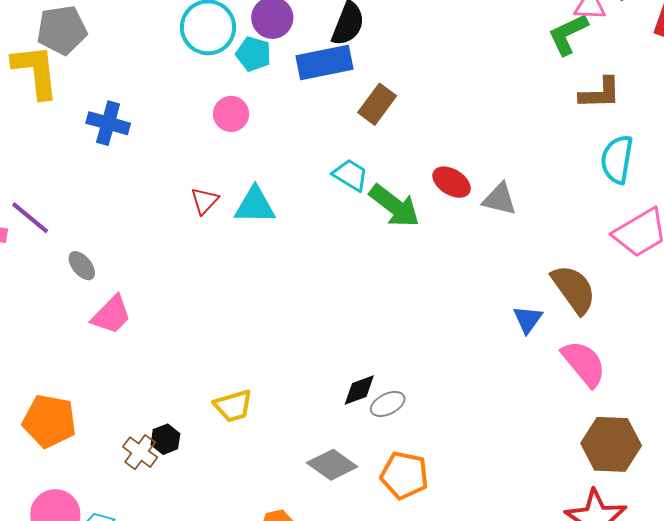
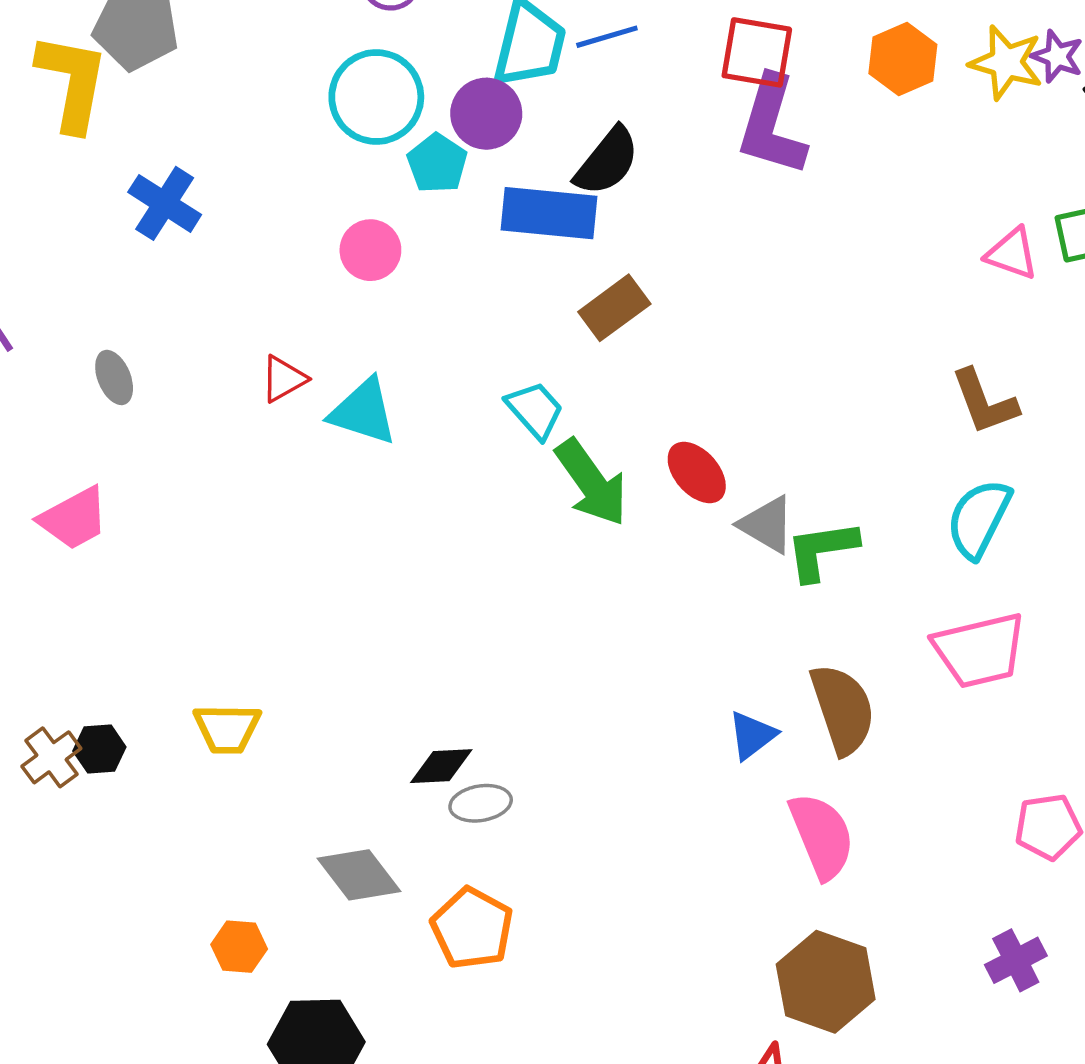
green L-shape: (568, 34) -> (822, 550), moved
brown L-shape: (600, 93) -> (984, 402), turned 54
gray ellipse: (82, 266) -> (114, 377), moved

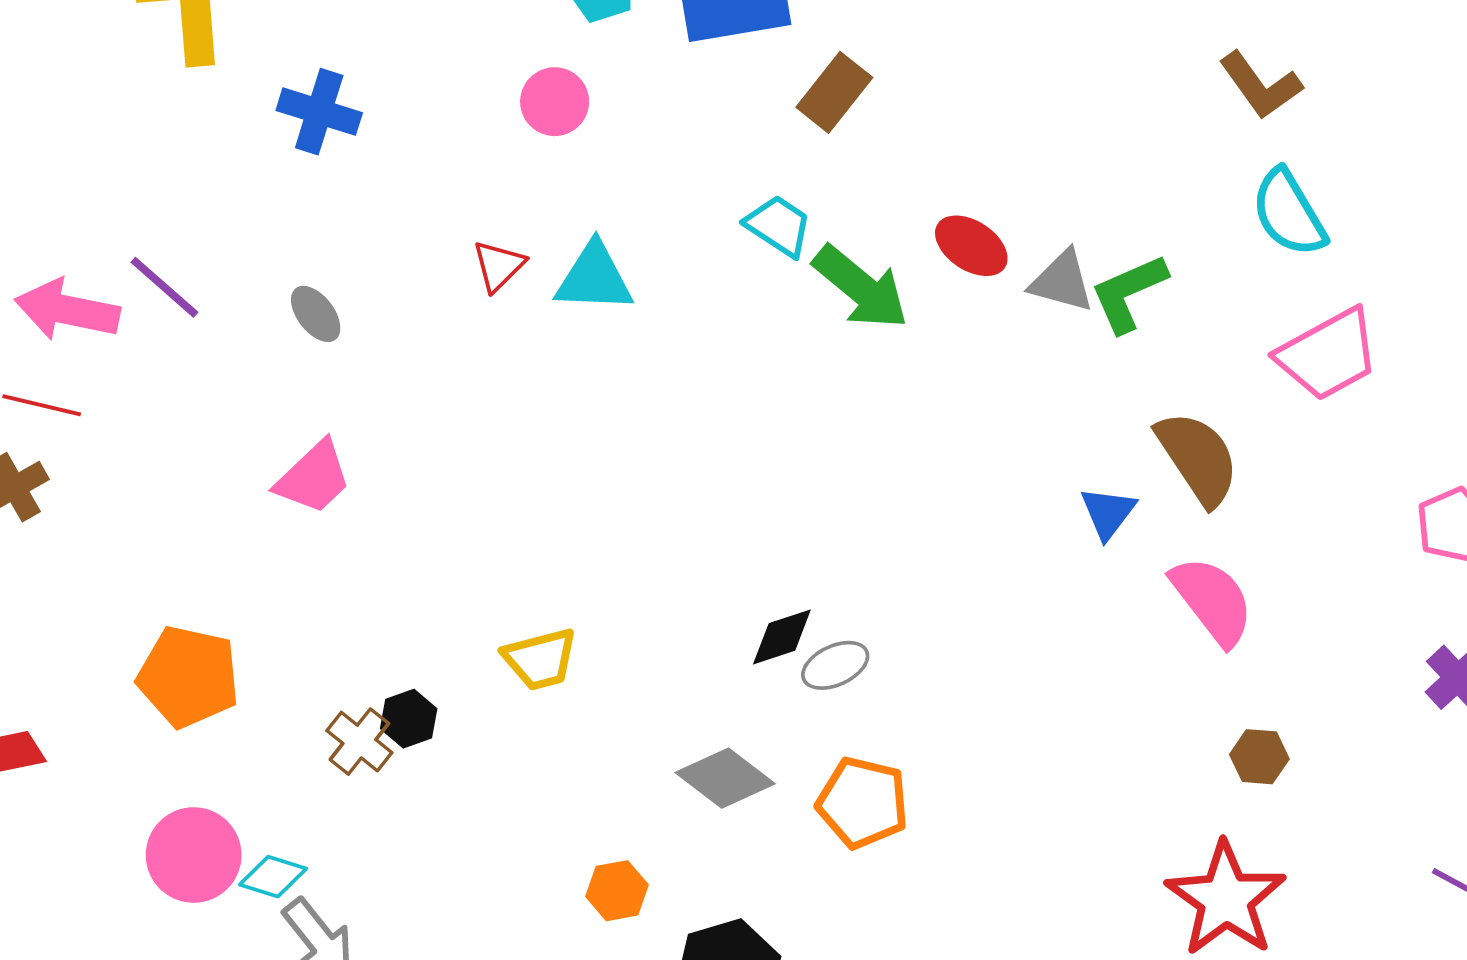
cyan semicircle: (979, 519) -> (1289, 213), turned -42
brown hexagon: (826, 982) -> (1259, 757), size x0.5

